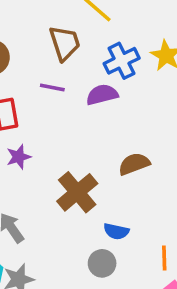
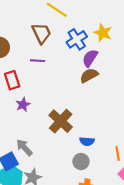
purple semicircle: (102, 95) -> (90, 58), moved, turned -36
brown semicircle: (134, 164) -> (89, 75), moved

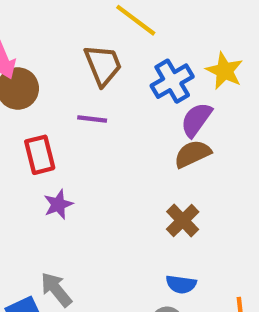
brown cross: (61, 121) -> (183, 220), moved, size x0.7

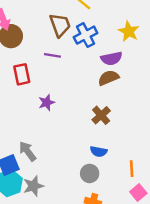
blue cross: (172, 81) -> (86, 35), moved
purple semicircle: (196, 120) -> (111, 58), turned -140
purple star: (58, 204) -> (47, 102), moved

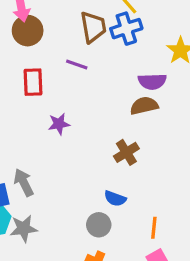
blue cross: (86, 35) -> (126, 29), moved

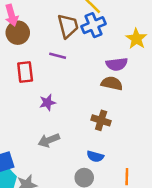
brown semicircle: (144, 106) -> (112, 83), turned 30
brown cross: (126, 152) -> (101, 120), turned -36
gray arrow: (24, 182) -> (49, 140), moved, turned -80

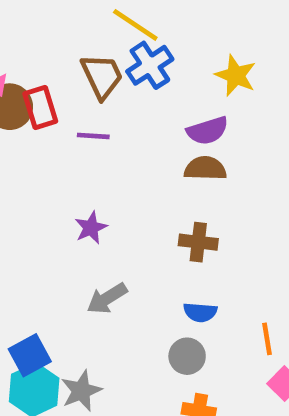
red rectangle: (25, 72) -> (40, 107), moved

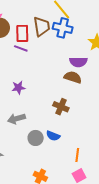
blue cross: (150, 65) -> (63, 28), turned 30
red rectangle: (40, 107) -> (22, 33), moved
purple line: (93, 136) -> (21, 48), moved
gray circle: (187, 356) -> (36, 138), moved

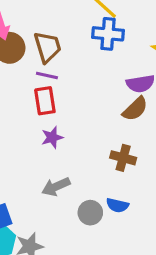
brown trapezoid: (42, 27) -> (48, 47), moved
red rectangle: (22, 33) -> (45, 101), moved
brown semicircle: (73, 77) -> (135, 109), turned 126

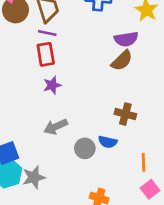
brown cross: (123, 158) -> (125, 114), moved

